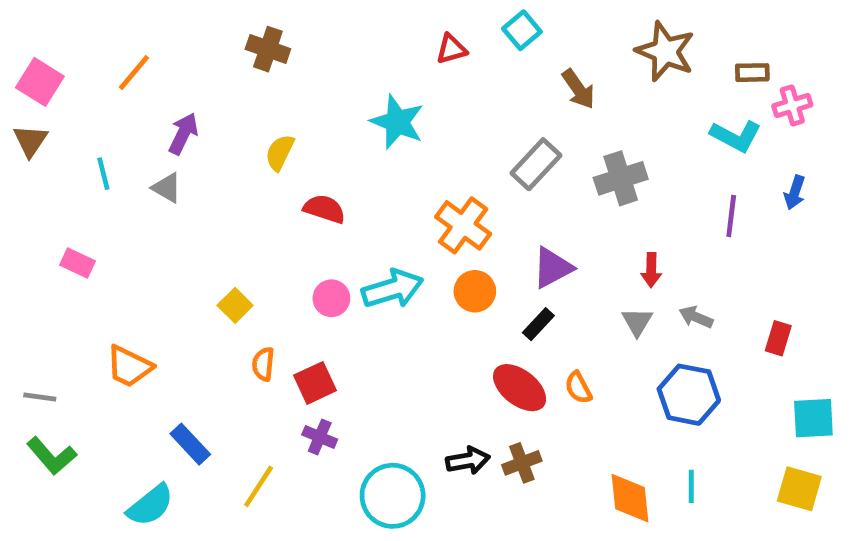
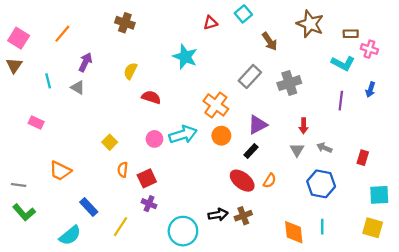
pink cross: (792, 105) -> (369, 49), turned 35
orange semicircle: (578, 388) -> (270, 181), turned -120

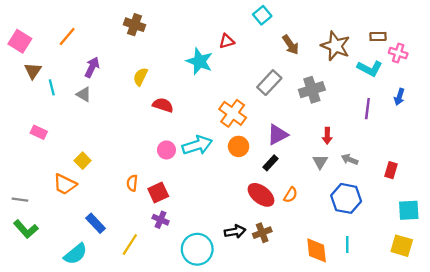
red triangle: (210, 23) -> (227, 41), moved
brown star: (310, 24) -> (335, 46), moved
brown triangle: (14, 65) -> (33, 71), moved
yellow square: (110, 142) -> (83, 161), moved

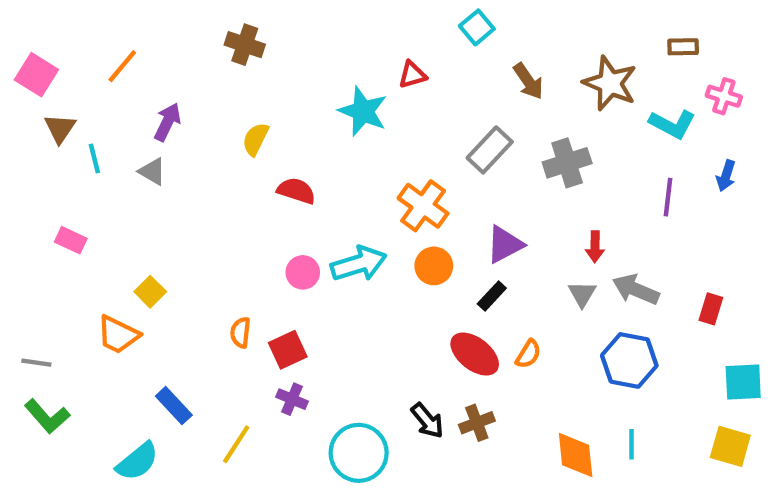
brown rectangle: (378, 36) -> (683, 47), moved
gray arrow: (350, 159) -> (636, 290), size x1.5
black arrow: (235, 232) -> (427, 421), turned 60

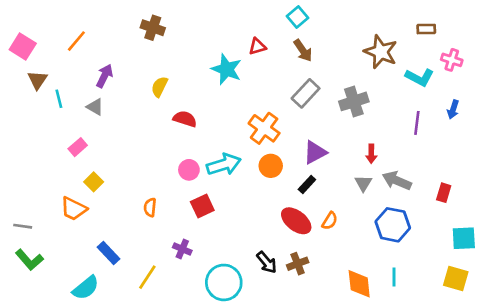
brown arrow: (528, 81) -> (303, 50), moved
pink rectangle: (71, 240) -> (78, 147), moved, turned -66
red square: (288, 350) -> (202, 206), moved

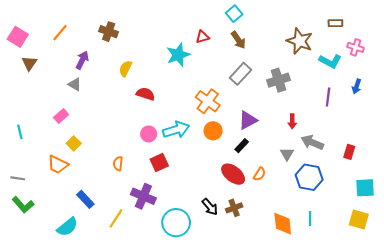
brown cross: (153, 28) -> (109, 32), moved
cyan star: (226, 69) -> (178, 55), turned 30
cyan line: (59, 99) -> (20, 132), moved
gray triangle: (363, 183) -> (287, 154), moved
purple cross: (182, 249) -> (143, 196), size x1.6

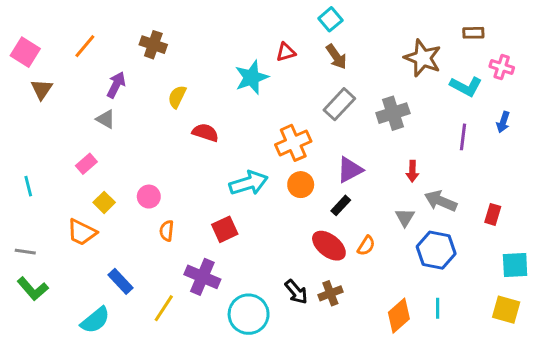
orange cross: (208, 101) -> (293, 143), turned 30
pink circle: (149, 134) -> (149, 197), moved
orange diamond: (283, 224) -> (399, 316), turned 55

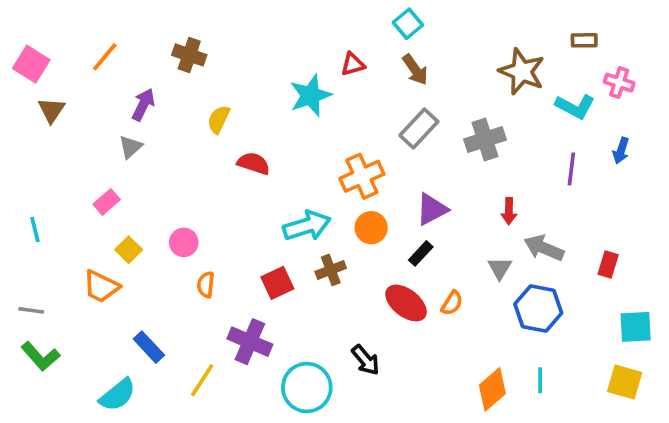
gray triangle: (106, 119) -> (130, 147), turned 48
brown cross: (330, 293) -> (331, 270), moved

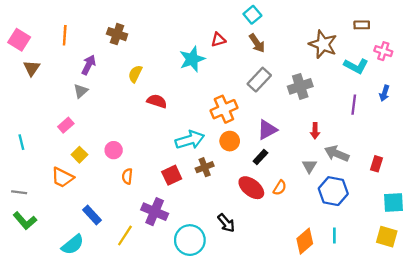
orange line: (105, 57) -> (65, 35), turned -36

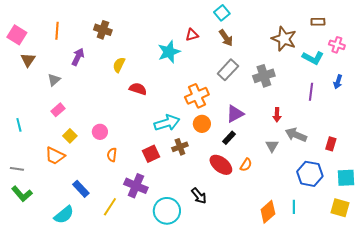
gray triangle: (81, 91) -> (54, 80), moved
blue hexagon: (333, 191) -> (310, 174), moved

